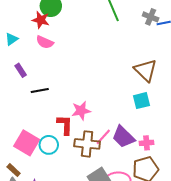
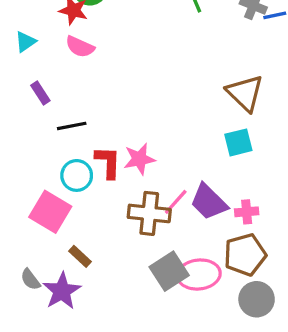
red L-shape: (65, 125) -> (108, 162), moved
cyan circle: (49, 145) -> (77, 175), moved
brown rectangle: (14, 170) -> (80, 256), moved

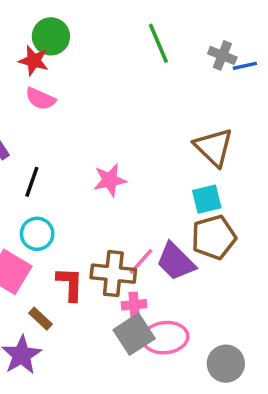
black line: (72, 126) -> (32, 182), turned -60
pink star: (139, 159) -> (110, 180), moved
red L-shape: (108, 162) -> (70, 284), moved
pink cross: (247, 212) -> (134, 305), moved
brown pentagon: (245, 255) -> (214, 237), moved

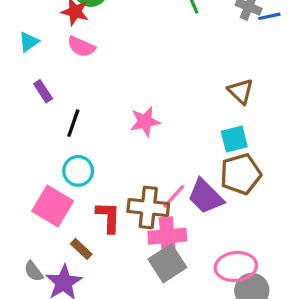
brown triangle: (214, 147) -> (241, 91), size x0.7
pink cross: (134, 305) -> (167, 236), size x1.6
pink ellipse: (165, 338) -> (236, 266), moved

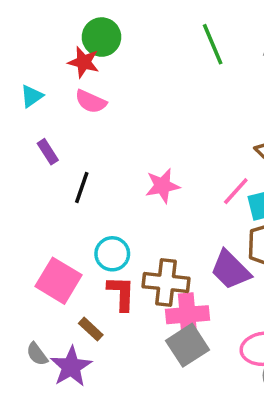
cyan circle: (78, 171) -> (112, 254), moved
pink line: (174, 196) -> (236, 191), moved

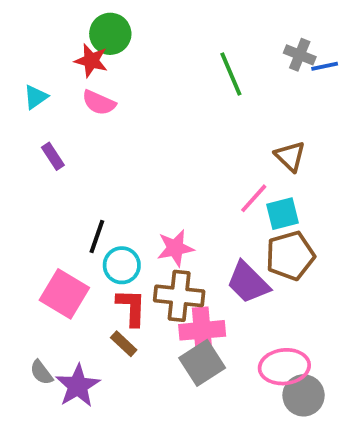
green line: (213, 44) -> (231, 74), moved
pink star: (162, 186) -> (175, 248), moved
black line: (82, 188) -> (97, 237), moved
brown rectangle: (91, 329) -> (124, 344), moved

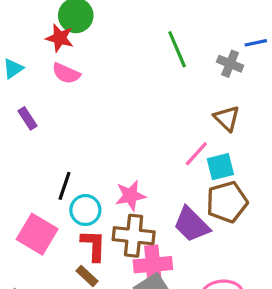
gray cross: (300, 55) -> (230, 64), moved

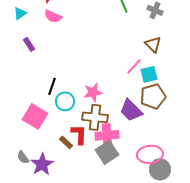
red L-shape: (93, 245) -> (79, 134), moved

